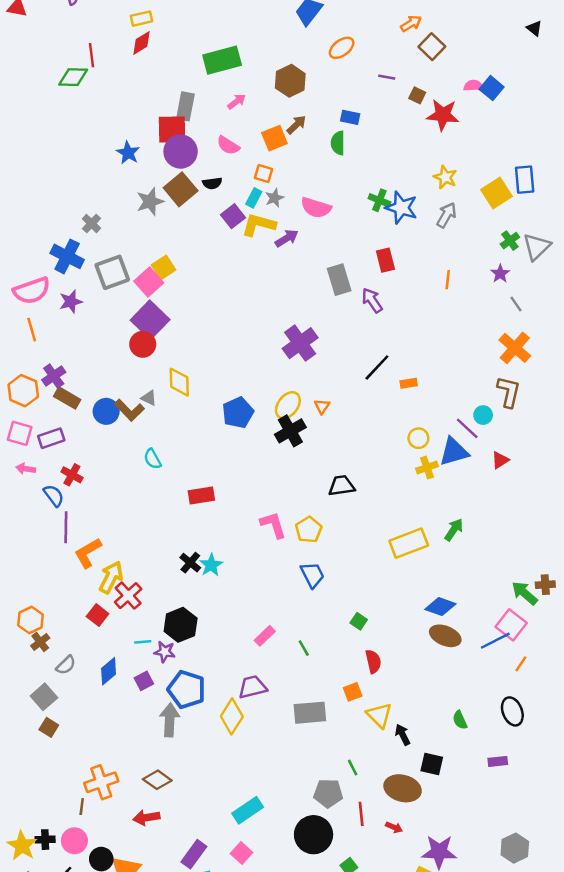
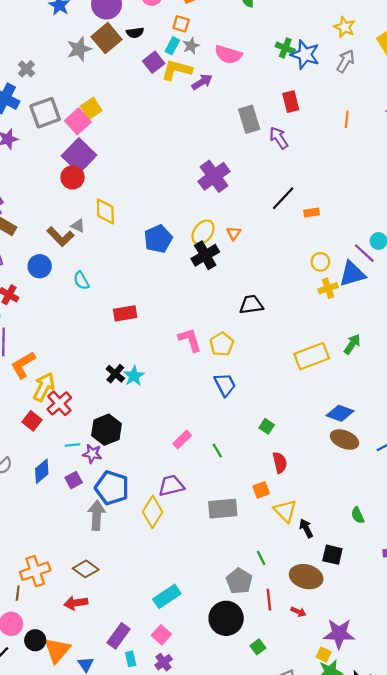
blue circle: (106, 411) -> (40, 266), moved
gray pentagon: (328, 793) -> (239, 581), turned 30

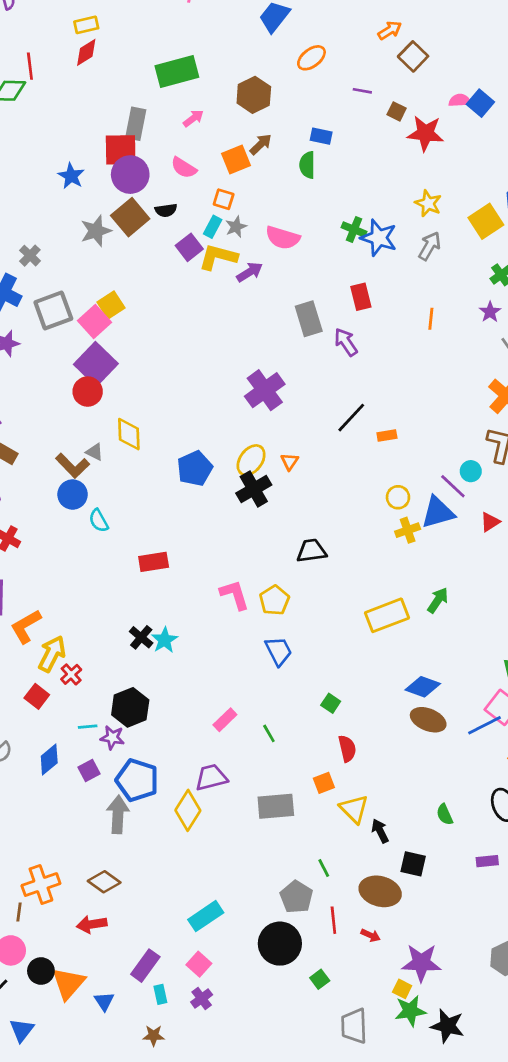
blue circle: (40, 266) -> (73, 495), moved
red cross: (59, 403) -> (71, 674), size x0.7

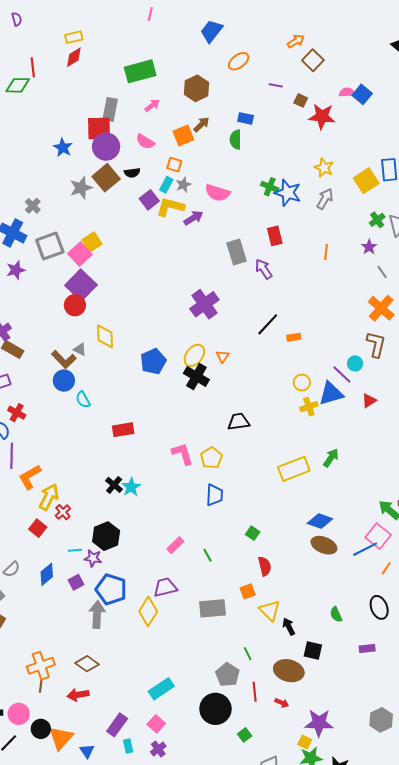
black cross: (254, 489) -> (196, 376), turned -30
blue trapezoid: (279, 651) -> (214, 495), turned 30
brown line: (19, 912) -> (41, 686), moved

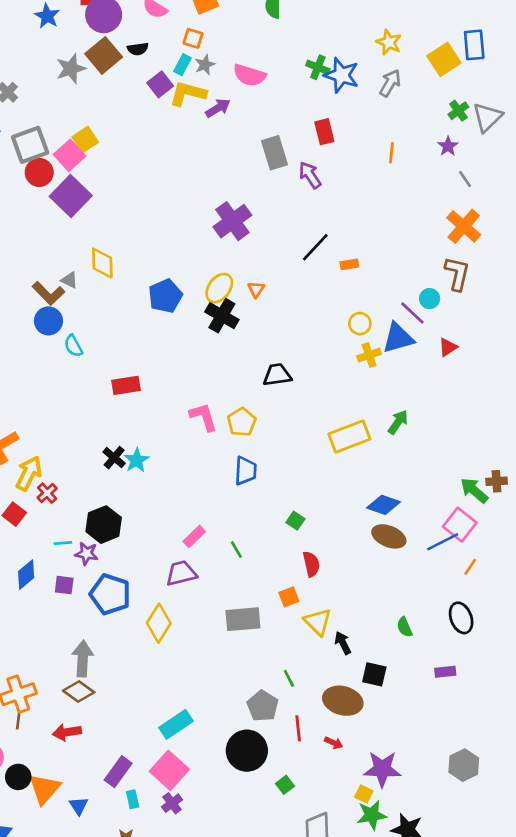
red circle: (75, 305) -> (39, 172), moved
purple square: (76, 582) -> (64, 585), turned 35
purple trapezoid: (165, 587) -> (181, 573), moved
gray arrow: (97, 614) -> (83, 659), moved
pink square: (156, 724) -> (169, 770), size x1.6

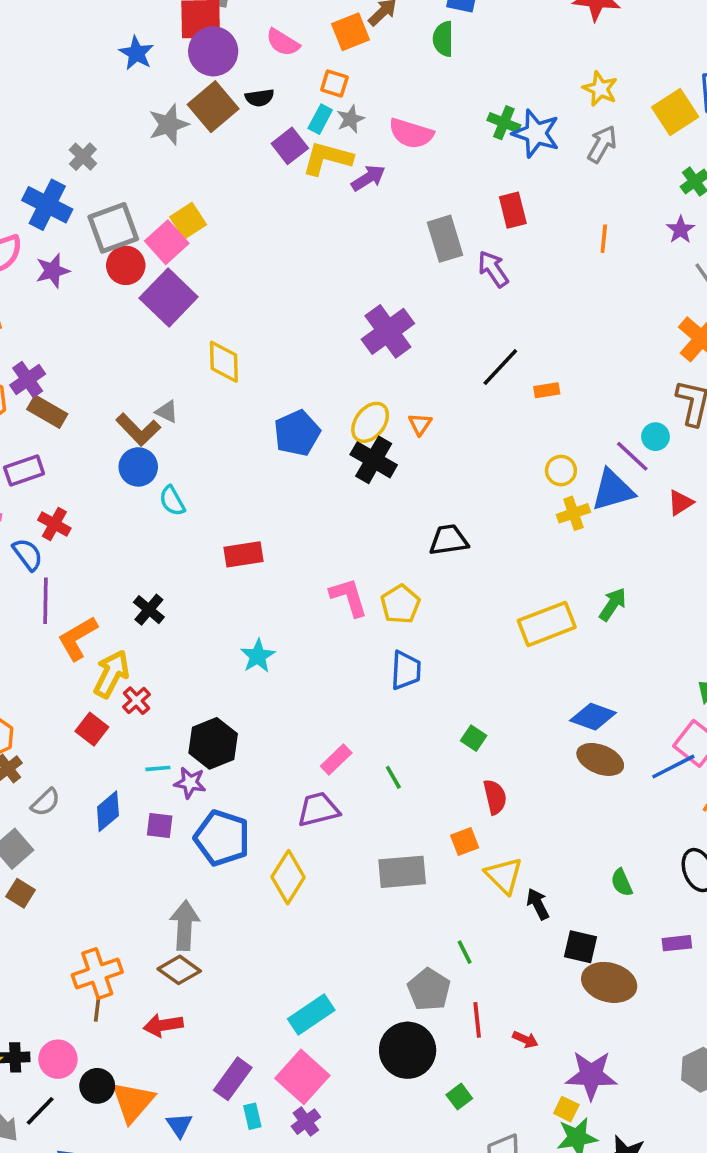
yellow diamond: (102, 263) -> (224, 362), moved
black cross: (114, 458) -> (149, 610), moved
brown ellipse: (343, 701) -> (609, 982), moved

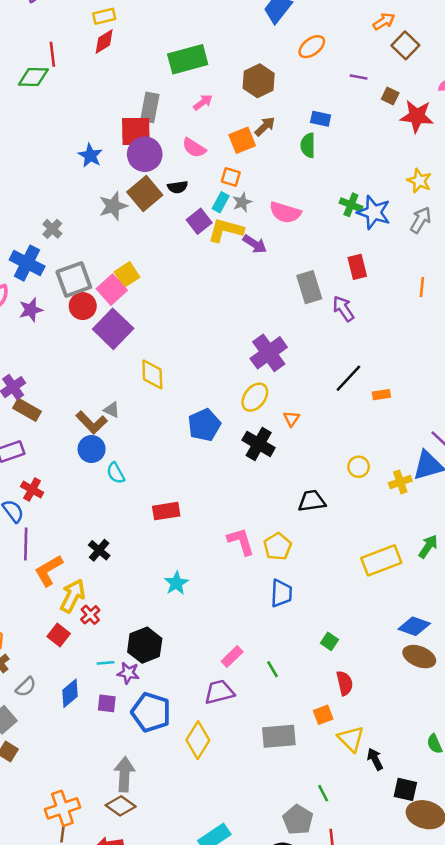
purple arrow: (368, 178) -> (255, 244), turned 65
yellow ellipse: (370, 422) -> (255, 397), moved
yellow circle: (561, 471) -> (359, 467), moved

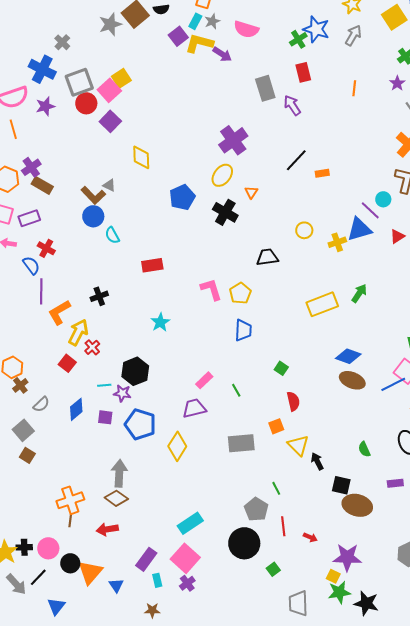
green cross: (351, 205) -> (298, 39), moved, turned 36
purple square: (113, 329) -> (110, 121), size x0.7
black cross: (99, 550) -> (99, 296), turned 30

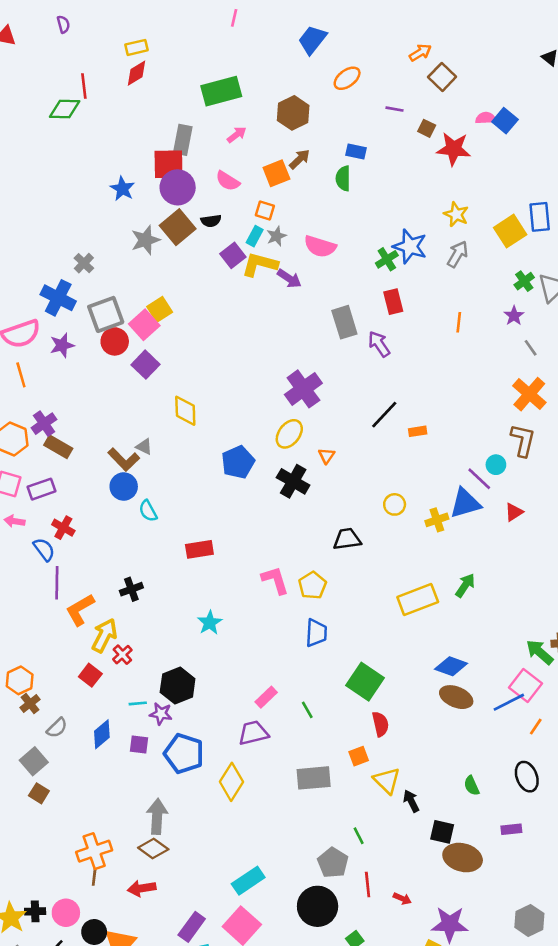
green square: (281, 368) -> (365, 682), size x2.0

